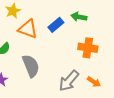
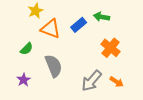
orange cross: (88, 48) -> (111, 48), turned 30

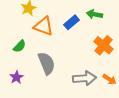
gray arrow: (92, 81) -> (84, 78), turned -135

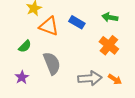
green arrow: (94, 14) -> (110, 17), moved
blue rectangle: (72, 22) -> (77, 22), turned 70

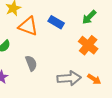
green arrow: (110, 17) -> (89, 17), turned -56
gray semicircle: (52, 63) -> (31, 63), size x0.7

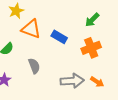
blue rectangle: (56, 22) -> (59, 37), moved
orange cross: (88, 45) -> (91, 48), turned 30

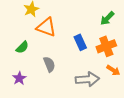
blue rectangle: (59, 37) -> (80, 42), moved, turned 35
orange arrow: (97, 82) -> (113, 70), moved

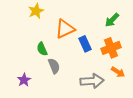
orange triangle: (46, 27) -> (65, 29), moved, turned -45
green semicircle: (22, 47) -> (42, 49), moved, turned 112

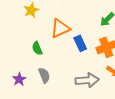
gray semicircle: (54, 66) -> (44, 75), moved

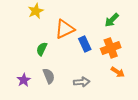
green semicircle: (37, 48) -> (42, 49), turned 48
gray arrow: (87, 80) -> (82, 82), moved, size x0.7

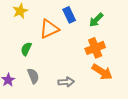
blue rectangle: (85, 44) -> (69, 15), moved
orange arrow: (118, 72) -> (102, 72), size x1.5

